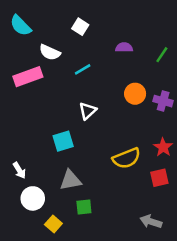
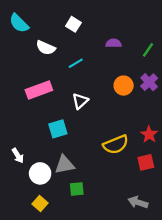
pink rectangle: (28, 77) -> (39, 90), moved
purple cross: (163, 101) -> (149, 82), moved, turned 30
white circle: (33, 198) -> (40, 173), moved
yellow square: (53, 224) -> (40, 203), moved

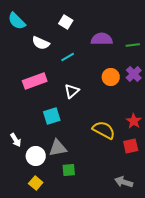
purple semicircle: (114, 43) -> (102, 39), size x1.5
green line: (148, 50) -> (133, 45), turned 48
yellow semicircle: (116, 145) -> (104, 130), turned -130

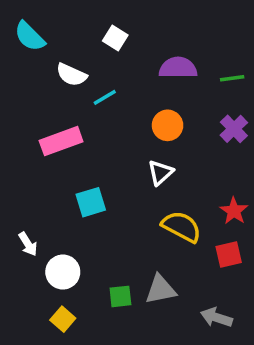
cyan line: (68, 57) -> (105, 97), moved
orange circle: (111, 77) -> (168, 125), moved
white triangle: (72, 91) -> (161, 172), moved
gray triangle: (58, 148) -> (161, 289), moved

